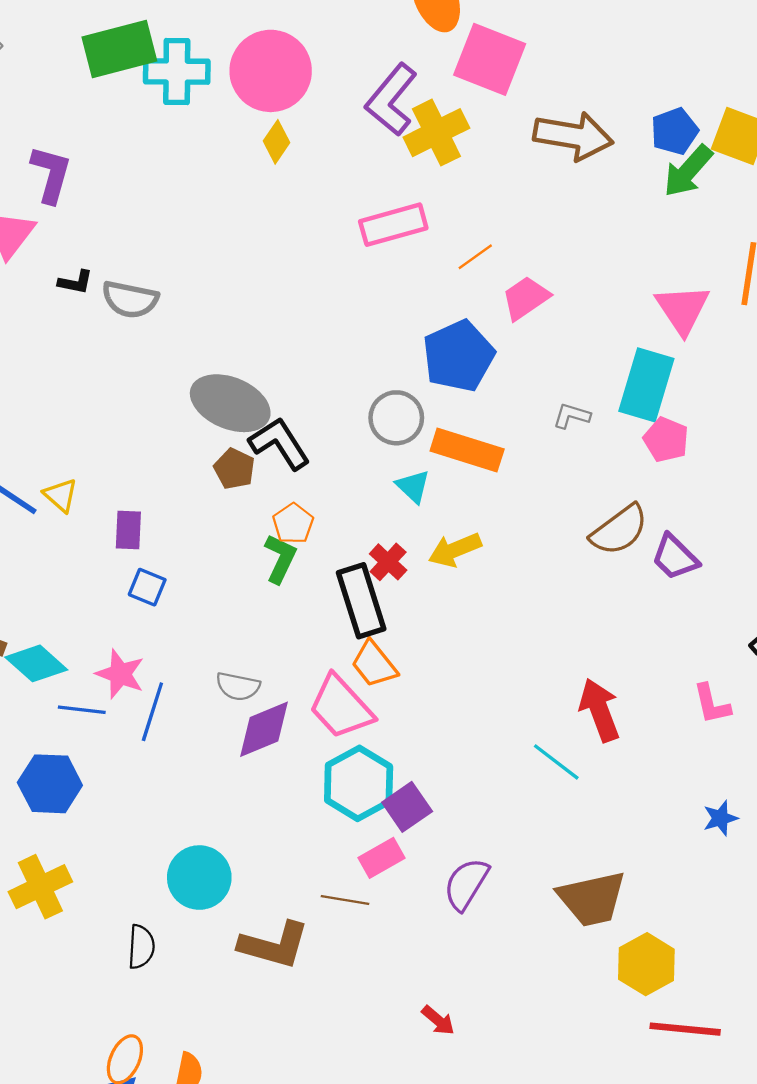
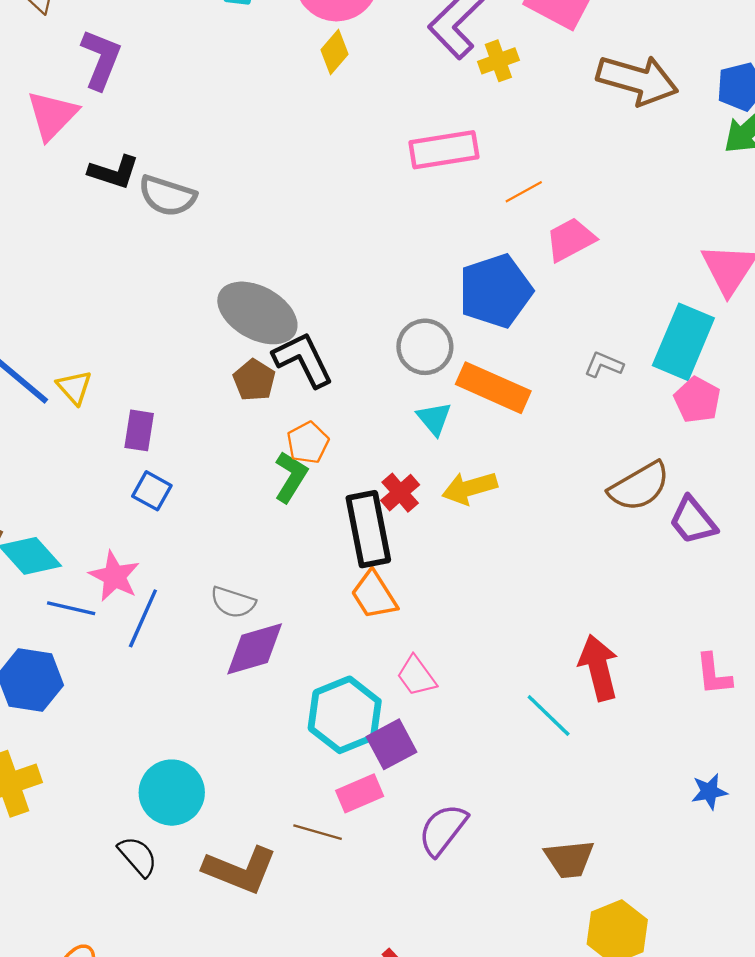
yellow cross: (436, 133) -> (498, 61), size x0.6
black L-shape: (76, 282) -> (114, 172), size x1.4
pink trapezoid: (341, 707) -> (416, 676), moved, size x0.6
brown trapezoid: (592, 899) -> (569, 859), size x0.7
black semicircle: (141, 947) -> (138, 856), moved, turned -51

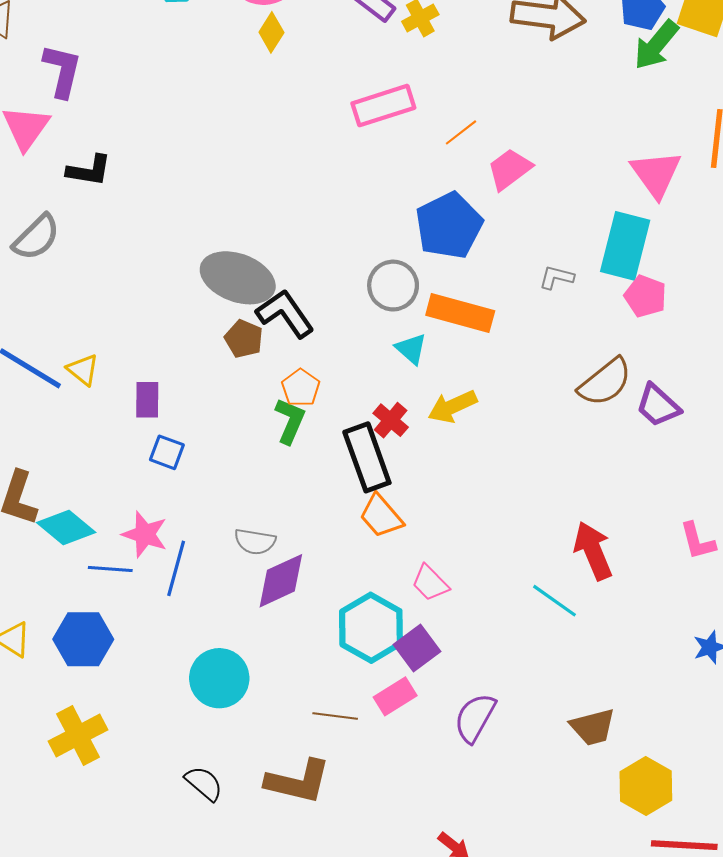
gray semicircle: (167, 196) -> (36, 237), moved, turned -54
cyan circle: (172, 793) -> (219, 678), moved
brown line: (318, 832) -> (335, 716), moved

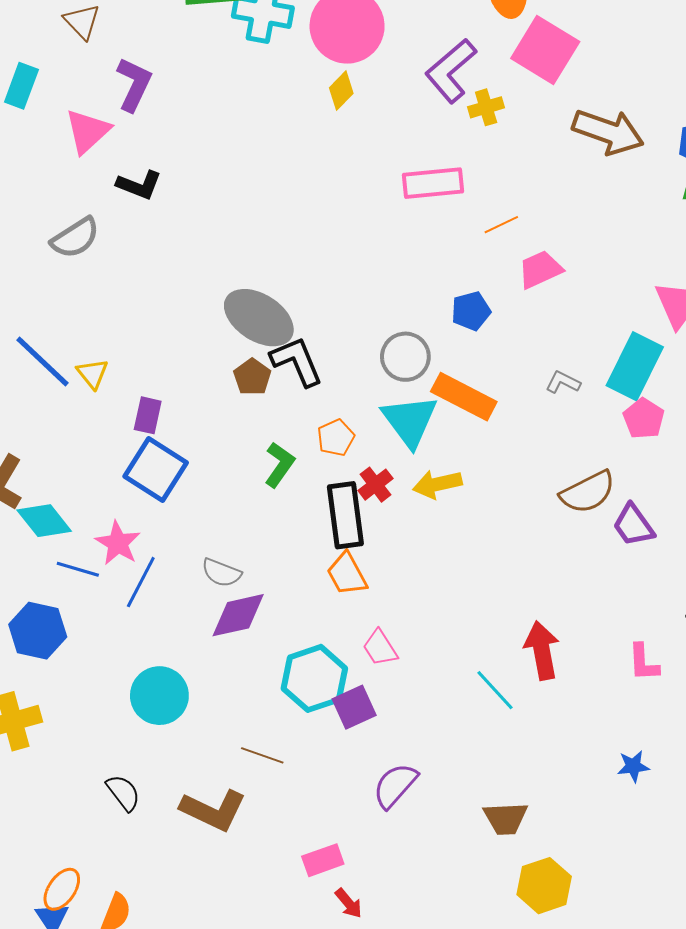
blue pentagon: (449, 226) -> (471, 311), size x0.6
cyan triangle: (411, 349) -> (410, 421), size x1.8
orange pentagon: (301, 388) -> (336, 438), moved
blue square: (167, 452) -> (156, 469), size x1.8
pink rectangle: (395, 696) -> (323, 860), moved

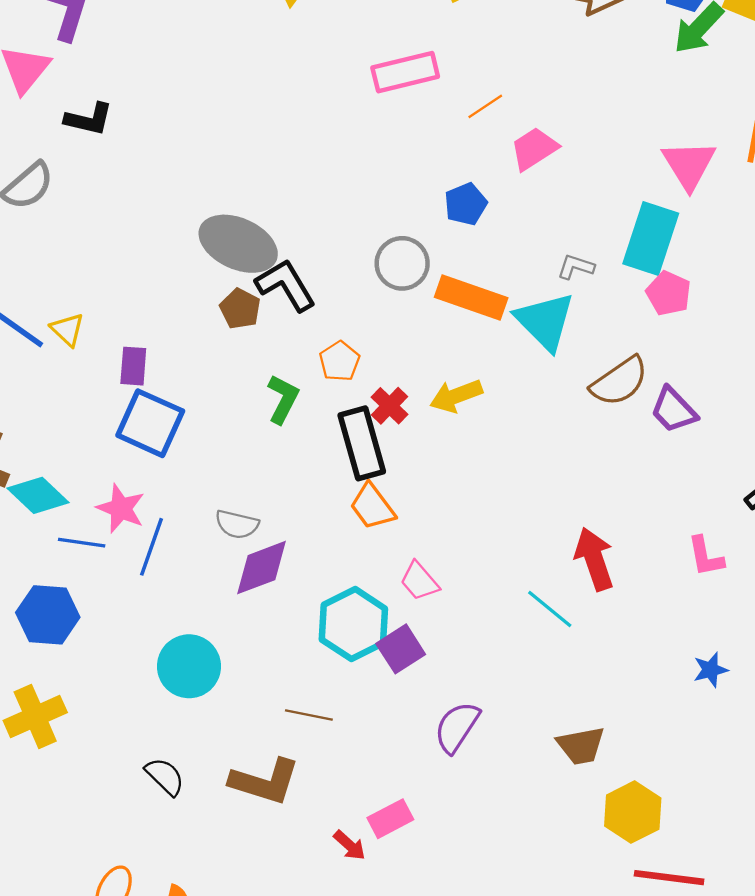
cyan triangle: (410, 421) -> (545, 321), moved
red arrow: (349, 903) -> (349, 845), moved

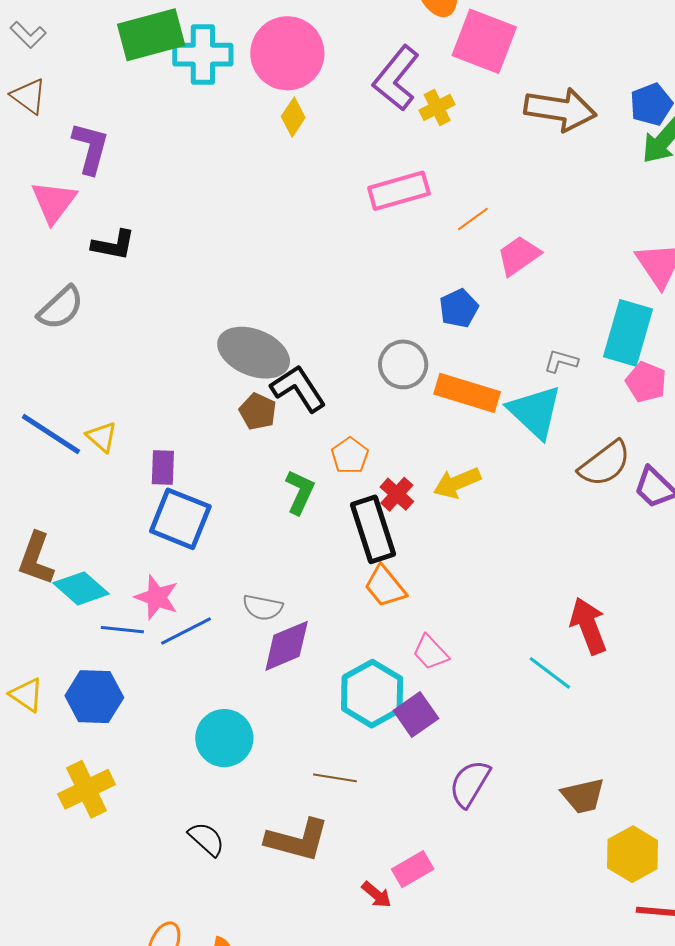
blue line: (152, 547) -> (186, 631), turned 46

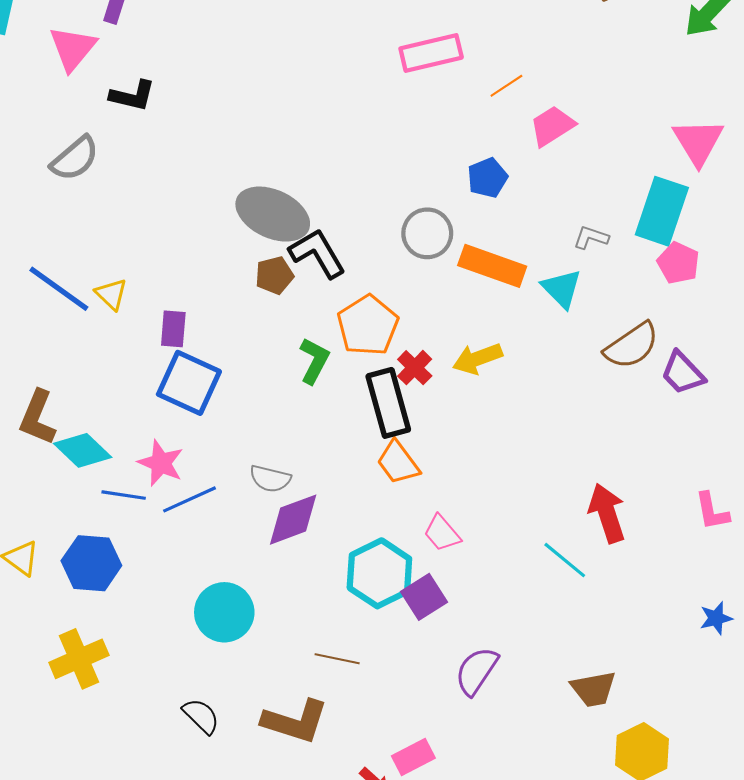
brown pentagon: (258, 412) -> (274, 275), turned 30
cyan triangle: (535, 412) -> (562, 289), size x0.7
orange pentagon: (350, 456) -> (368, 325), size x1.6

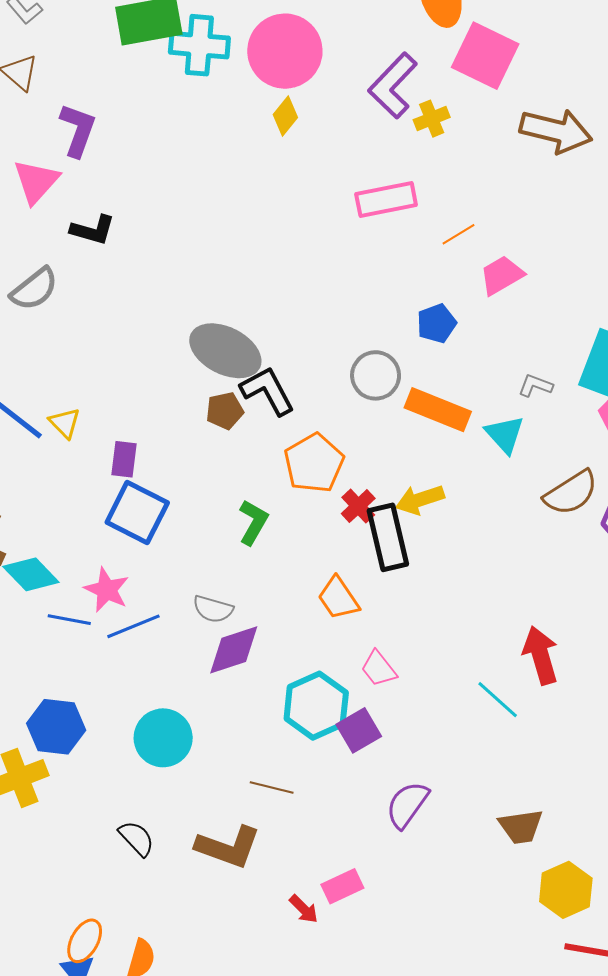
green L-shape: (314, 361) -> (253, 522), moved
black rectangle: (388, 403) -> (388, 537), moved
blue hexagon: (91, 563) -> (56, 727), moved

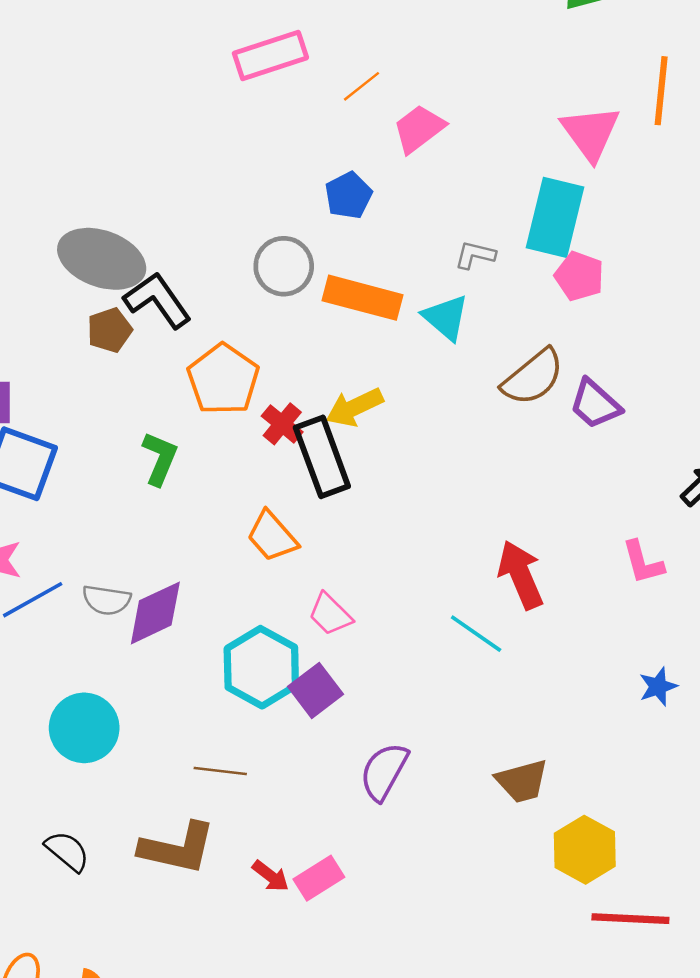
gray semicircle: (213, 609) -> (106, 600), moved
red arrow: (304, 909) -> (271, 876), moved

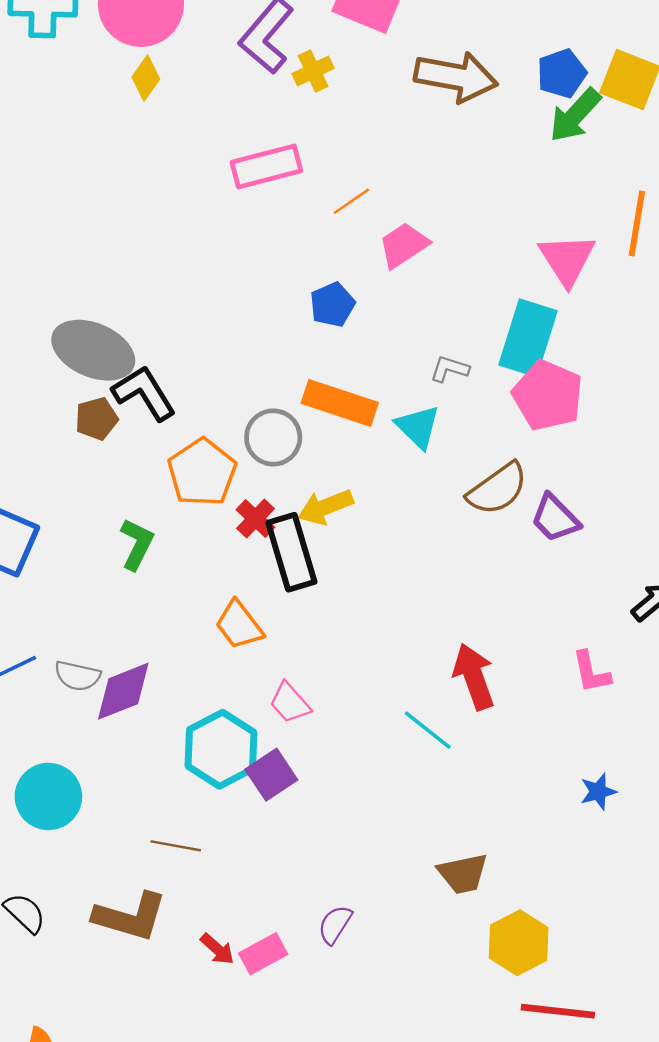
gray circle: (284, 266) -> (273, 437), moved
pink pentagon: (579, 276) -> (548, 395), size x1.5
purple semicircle: (384, 772) -> (335, 925), moved, size x0.7

